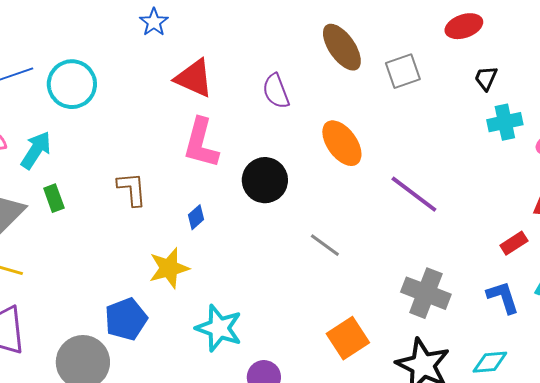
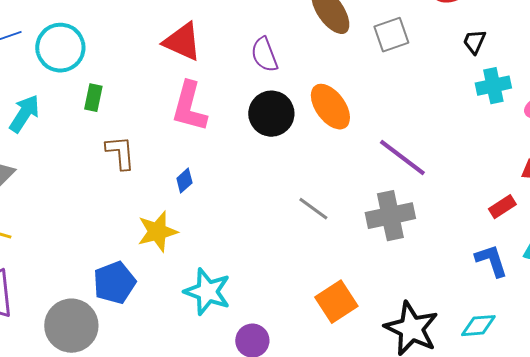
black circle: (265, 180) -> (271, 114), moved
green rectangle: (54, 198) -> (93, 98), moved, turned 32
gray cross: (426, 293) -> (390, 216), moved, turned -33

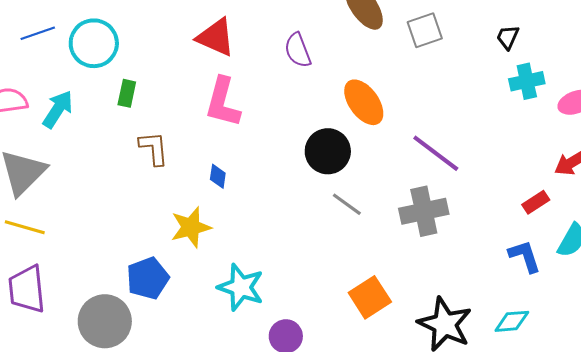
black circle: (271, 114) -> (328, 151), moved
blue diamond: (184, 181) -> (218, 176), turned -40

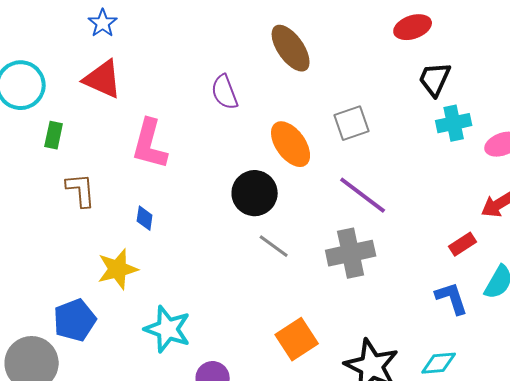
gray square: (425, 30) -> (352, 123), moved
red triangle: (216, 37) -> (103, 79), moved
black trapezoid: (508, 37) -> (435, 79), size x1.4

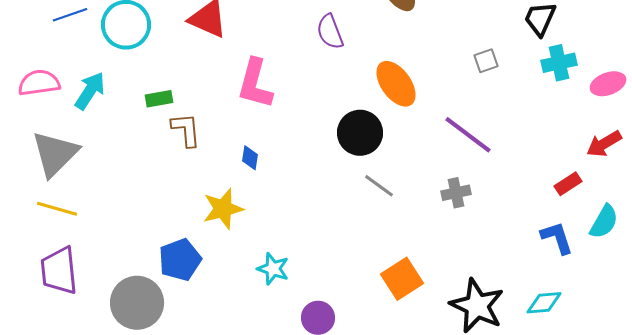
gray square: (352, 123) -> (486, 61), moved, size x0.7
green rectangle: (54, 135) -> (159, 99), moved, turned 68
gray cross: (351, 253) -> (456, 193), size x0.6
cyan star: (168, 329) -> (273, 269), size x0.7

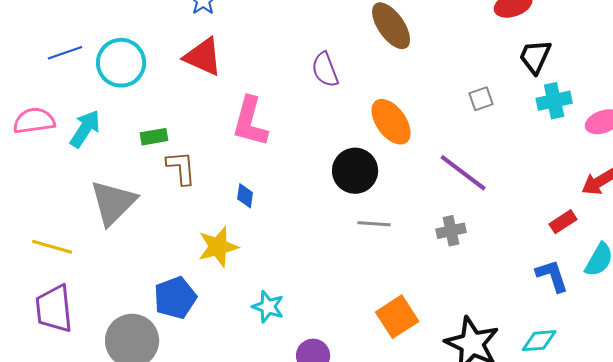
gray triangle: (55, 154) -> (113, 203), moved
gray line: (379, 186) -> (374, 224), turned -32

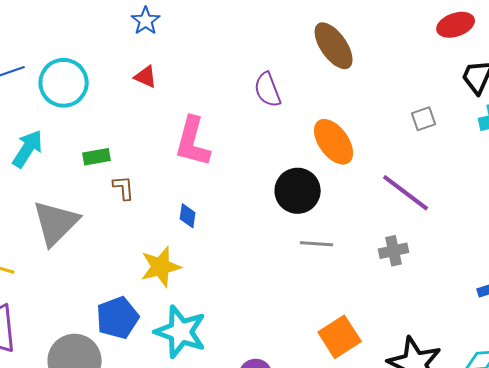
red triangle: (203, 57) -> (146, 77), size x0.6
brown L-shape: (181, 168) -> (124, 188), size x0.7
cyan star: (268, 307) -> (181, 332), moved, size x1.6

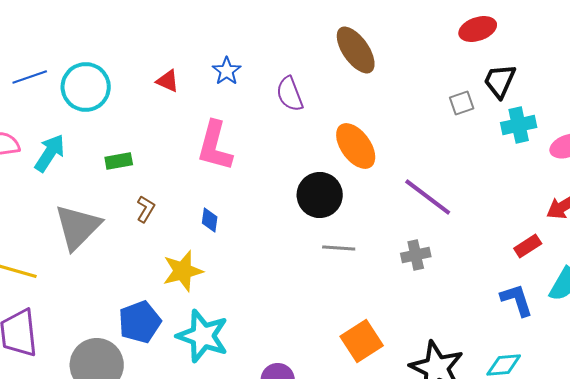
blue star: (146, 21) -> (227, 71), moved
gray square: (424, 119) -> (462, 103), moved
brown L-shape: (124, 188) -> (146, 209), moved, turned 36

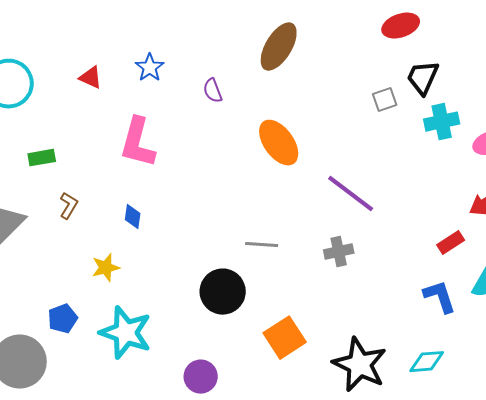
brown ellipse: (356, 50) -> (279, 47), turned 66
purple semicircle: (290, 94) -> (213, 91), size x0.7
black circle: (320, 195) -> (223, 292), moved
yellow star: (183, 271) -> (106, 268), size x0.7
blue pentagon: (140, 322) -> (63, 319), size x0.7

